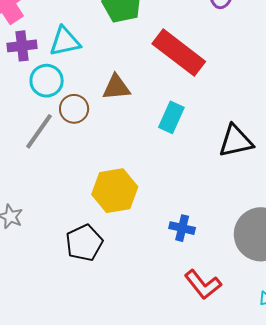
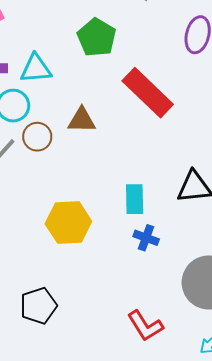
cyan rectangle: (171, 117) -> (135, 199), moved, turned -32
blue cross: (182, 228) -> (146, 238), moved
black pentagon: (84, 243) -> (38, 306), moved

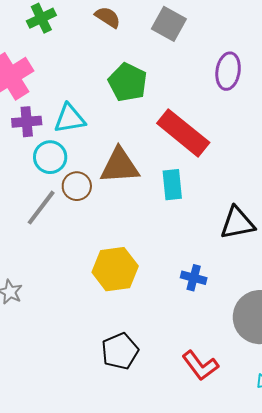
brown triangle: (82, 120) -> (120, 166), size x1.4
cyan rectangle: (135, 199) -> (172, 185), moved
black pentagon: (38, 306) -> (120, 351), moved

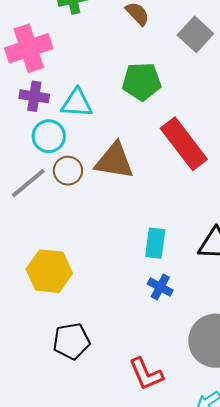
green pentagon: (128, 82) -> (142, 82), turned 30
cyan rectangle: (172, 185) -> (155, 243), moved
yellow hexagon: (115, 269) -> (49, 271), moved

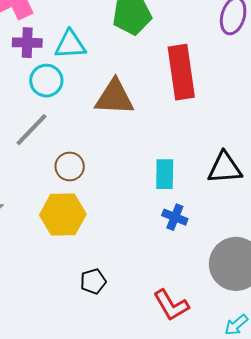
red rectangle: (184, 144) -> (181, 72), turned 36
brown circle: (68, 171) -> (70, 166), moved
black pentagon: (71, 341) -> (93, 281), size x0.7

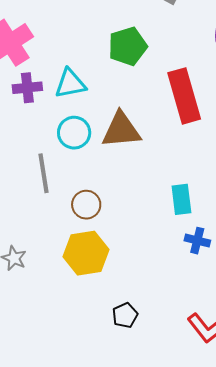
cyan circle: (46, 81) -> (74, 133), moved
gray line: (32, 130) -> (43, 173), turned -45

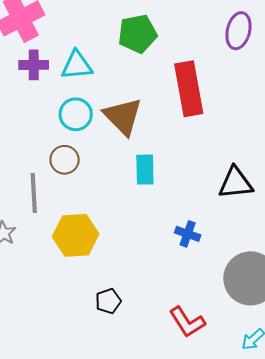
brown triangle: (121, 130) -> (123, 116), turned 45
gray line: (43, 173) -> (34, 193), moved
cyan rectangle: (181, 199) -> (145, 170), moved
brown circle: (86, 205) -> (65, 160), moved

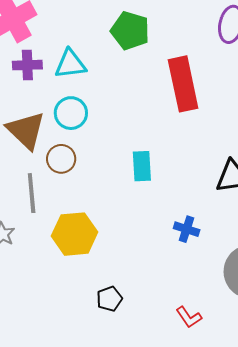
green pentagon: (138, 34) -> (130, 31), turned 30
brown triangle: (123, 116) -> (26, 130), moved
red L-shape: (187, 322) -> (189, 317), size x0.7

